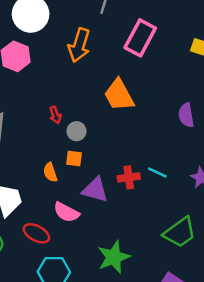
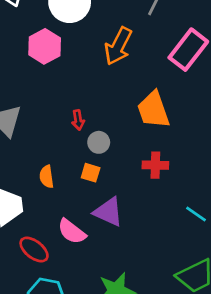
orange semicircle: (50, 172) -> (47, 177), moved
cyan line: (157, 172) -> (196, 214), moved
red cross: (129, 177) -> (155, 165), moved

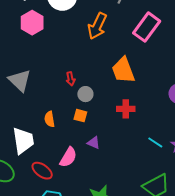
pink hexagon: (45, 46) -> (32, 23), moved
purple triangle: (108, 212) -> (94, 143), size x0.6
pink semicircle: (72, 231) -> (68, 157), turned -95

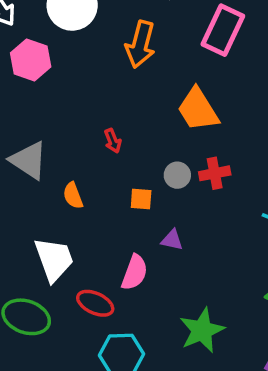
gray circle: (85, 94) -> (177, 175), moved
orange semicircle: (50, 119) -> (73, 196), moved

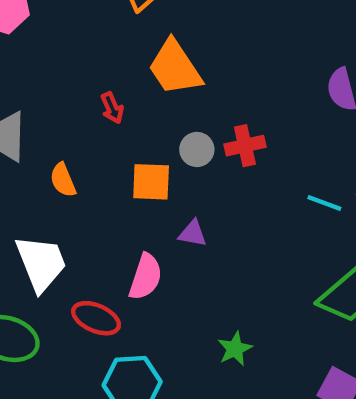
orange trapezoid: (198, 110) -> (175, 68), moved
orange square: (141, 199) -> (151, 182), size x1.4
green star: (202, 330) -> (235, 349), size x0.6

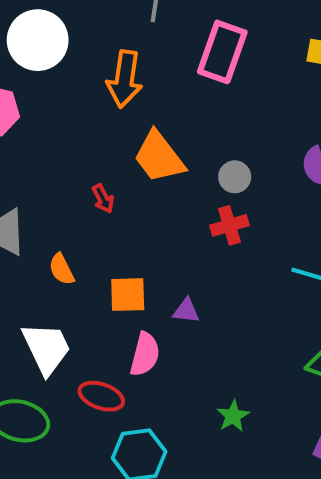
gray circle: (197, 149) -> (235, 177), moved
orange square: (151, 182) -> (128, 295), moved

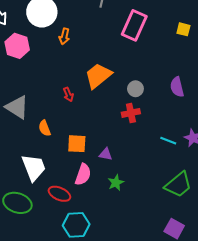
orange arrow: (125, 79) -> (64, 36), moved, size x0.6
orange trapezoid: (159, 157) -> (98, 76), turned 84
green star: (233, 416) -> (116, 183), moved

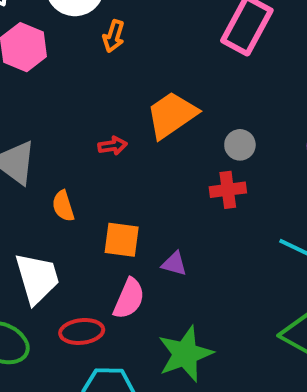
red arrow: (68, 94) -> (113, 146), turned -80
green star: (116, 183) -> (185, 354), moved, size x1.8
red ellipse: (59, 194) -> (82, 331), turned -35

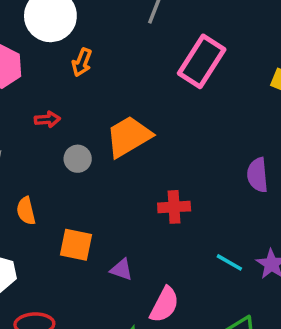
gray circle: (240, 145) -> (78, 159), moved
red arrow: (113, 146) -> (47, 119), moved
pink semicircle: (129, 299) -> (164, 305), moved

